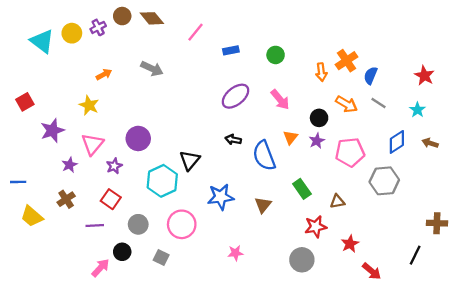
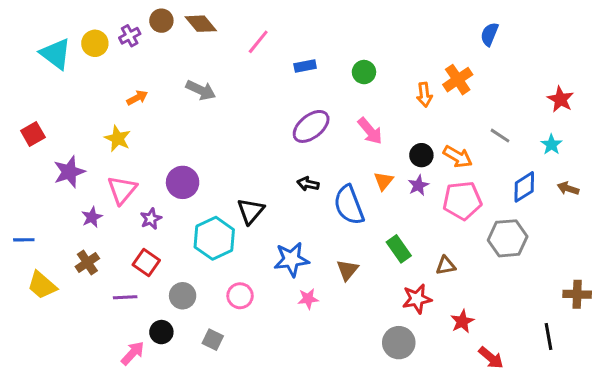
blue semicircle: (371, 76) -> (489, 34), moved
orange arrow: (347, 104) -> (458, 157), moved
pink circle: (182, 224) -> (240, 296), size x0.7
pink star: (236, 253) -> (308, 299), moved
black line: (415, 255) -> (548, 337), turned -36

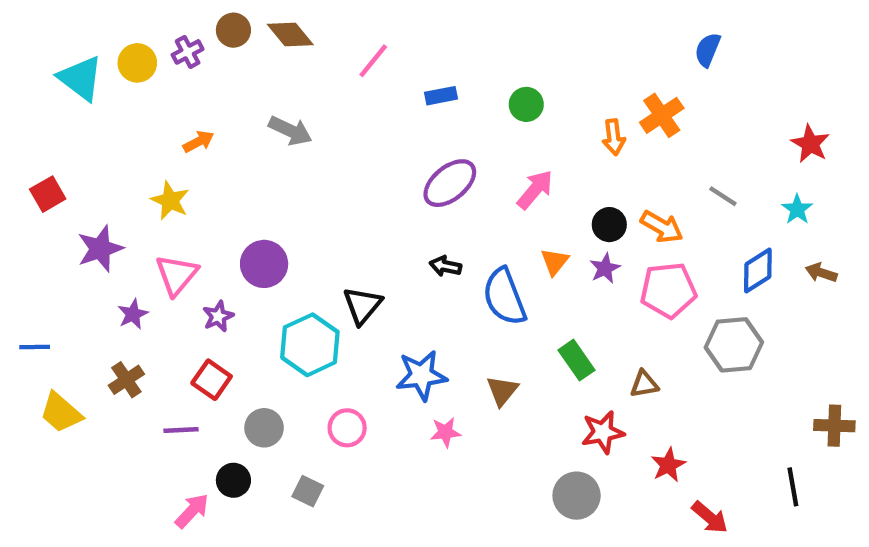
pink arrow: (370, 131) -> (535, 190), turned -100

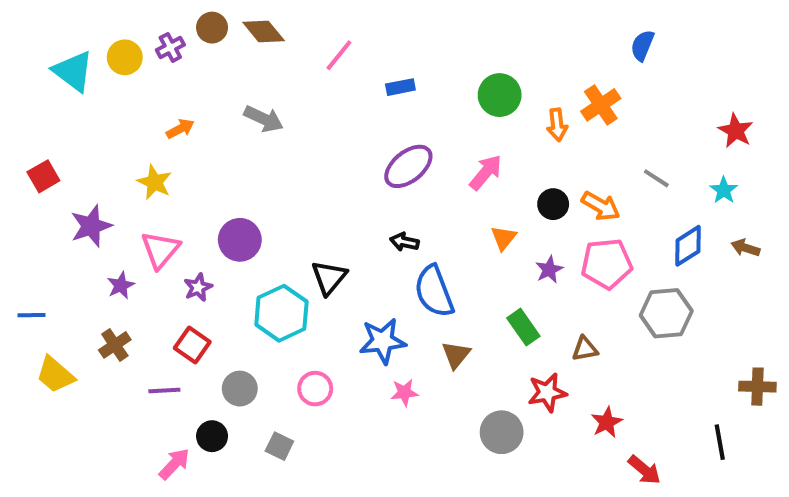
green circle: (526, 104) -> (500, 95), moved, size x1.4
purple star: (605, 268) -> (549, 270), moved
blue semicircle: (504, 297) -> (434, 291), moved
gray circle: (577, 496) -> (502, 432), moved

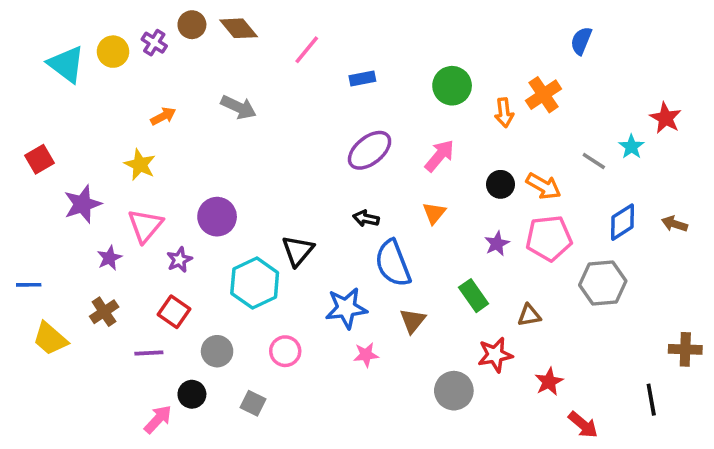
purple cross: (170, 47) -> (154, 43), turned -30
cyan star: (724, 190) -> (631, 147), moved
orange triangle: (504, 238) -> (434, 213), moved

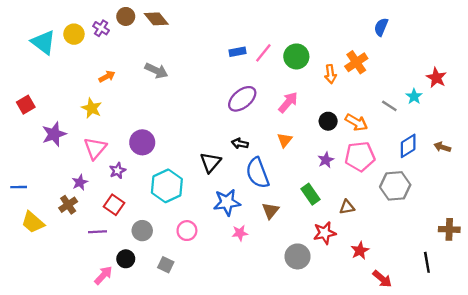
pink line: (307, 50) -> (263, 53), moved
black triangle: (298, 251) -> (210, 162), moved
purple star: (109, 258) -> (80, 182), moved

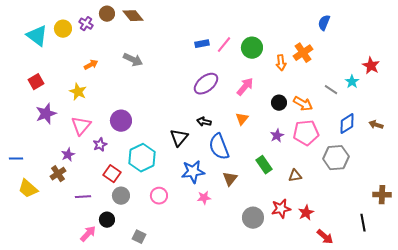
red square: (26, 105) -> (36, 82), moved
red square: (114, 205) -> (112, 174), moved
red star: (325, 233) -> (281, 209), moved
gray square: (166, 265) -> (139, 237), moved

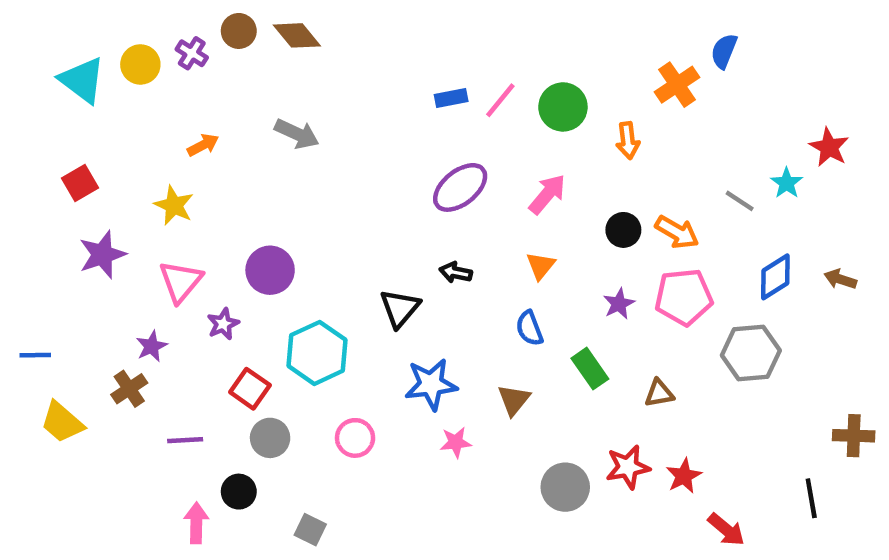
orange cross: (303, 53) -> (677, 85), moved
blue semicircle: (219, 147) -> (529, 328), moved, size x0.6
pink arrow: (88, 234) -> (196, 523), turned -42

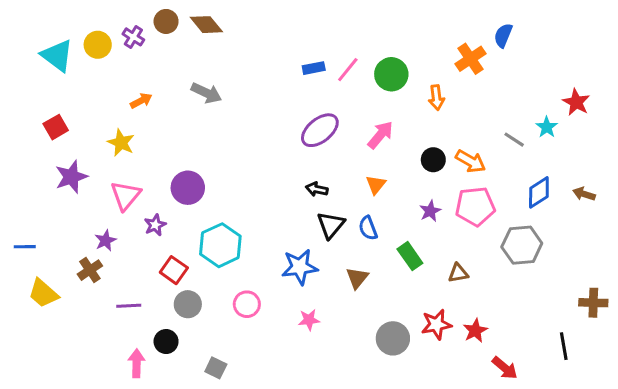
black triangle: (400, 308) -> (331, 225), moved
pink star: (456, 442) -> (309, 320), moved

